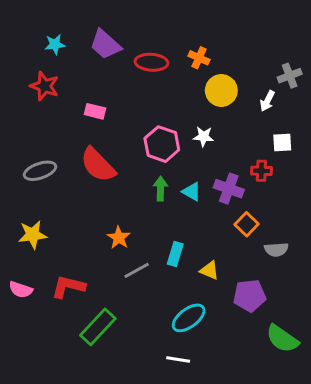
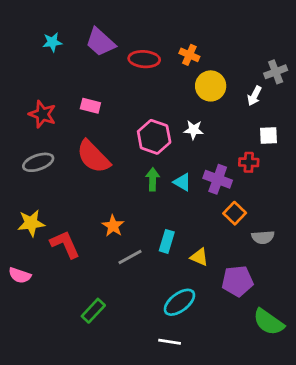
red star: (44, 86) -> (42, 114), moved
red L-shape: (68, 287) -> (65, 244), moved, turned 52
green rectangle: (98, 327) -> (93, 311), size x0.7

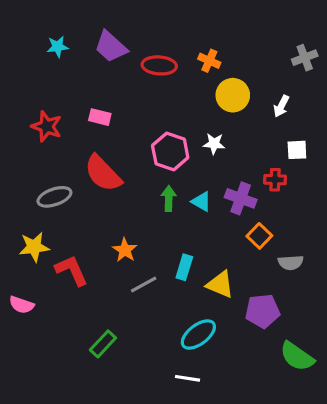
gray cross: (276, 72) -> (305, 58), moved
gray ellipse: (38, 162) -> (54, 197), moved
yellow triangle: (199, 257) -> (220, 284), size x1.4

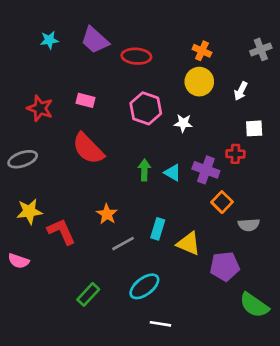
orange cross: (209, 61) -> (202, 51), moved
pink hexagon: (170, 151) -> (146, 108), moved
gray ellipse: (54, 197) -> (23, 159), moved
cyan ellipse: (198, 335) -> (144, 286), moved

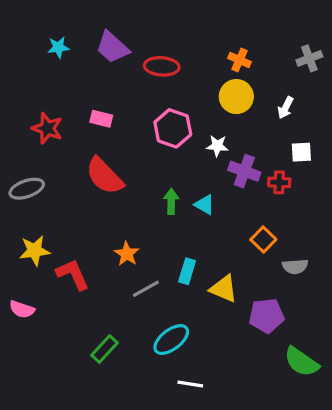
purple cross: (206, 170) -> (244, 171), moved

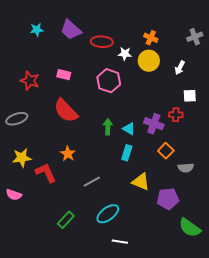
white star: (217, 146) -> (125, 54), moved
purple cross: (244, 171) -> (154, 124), moved
orange star: (127, 254) -> (68, 154), moved
cyan rectangle: (187, 271) -> (127, 153), moved

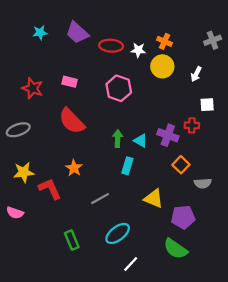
white star: (125, 54) -> (138, 50), moved
cyan rectangle: (127, 153) -> (127, 166), moved
green rectangle: (66, 220) -> (72, 240), turned -66
green semicircle: (190, 228) -> (175, 249), moved
white line: (120, 242) -> (131, 264), turned -56

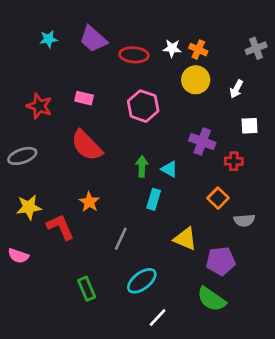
white star: (138, 50) -> (172, 48), moved
red cross: (192, 125) -> (234, 161), moved
purple cross: (168, 135) -> (202, 142), moved
gray line: (100, 199) -> (121, 239), turned -36

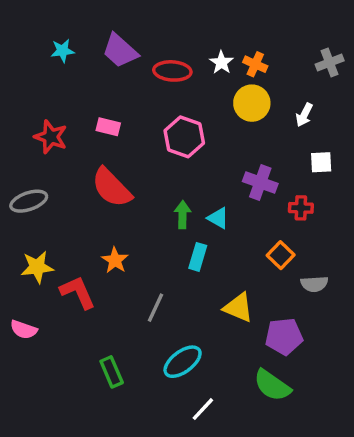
white star: (172, 48) -> (221, 63), turned 30

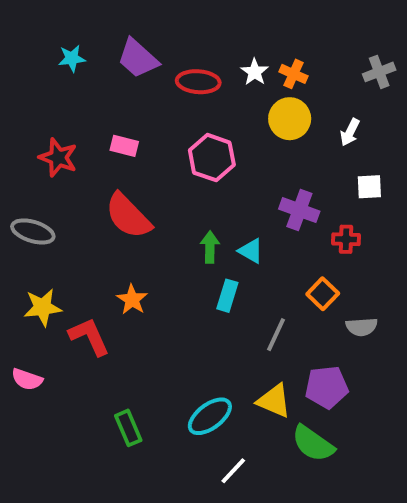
gray ellipse: (29, 201) -> (33, 231), turned 36
gray line: (155, 308) -> (276, 335), moved
yellow triangle: (238, 308) -> (274, 401), moved

